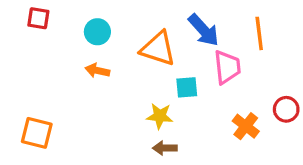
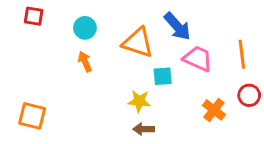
orange line: (259, 33) -> (242, 54), moved
pink trapezoid: (227, 67) -> (198, 59), turned -60
orange arrow: (97, 71) -> (85, 62), turned 54

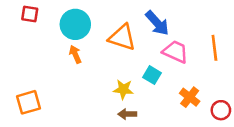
cyan circle: (85, 28) -> (75, 24), size x1.5
cyan square: (163, 76) -> (152, 75), moved, turned 36
red circle: (249, 95) -> (221, 110), moved
orange square: (32, 116) -> (28, 102), turned -30

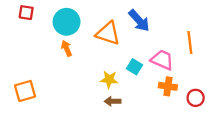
pink trapezoid: (175, 52) -> (162, 60), moved
orange cross: (190, 97) -> (168, 86), turned -30

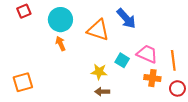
red square: (26, 13) -> (24, 11), turned -32
orange line: (190, 43) -> (173, 60), moved

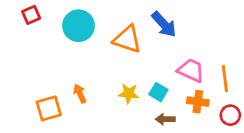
orange arrow: (60, 44) -> (80, 93), moved
cyan square: (122, 60) -> (158, 92), moved
orange square: (23, 82) -> (49, 108), moved
brown arrow: (102, 92) -> (165, 119), moved

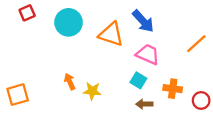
pink trapezoid: (191, 70) -> (148, 54), moved
orange line: (225, 79) -> (196, 44), moved, turned 55
yellow star: (129, 93) -> (92, 91), moved
orange square: (49, 108) -> (18, 95), moved

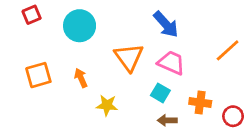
orange triangle: (111, 34) -> (129, 57), moved, turned 36
orange arrow: (70, 82) -> (81, 78), moved
orange square: (18, 95) -> (38, 75), moved

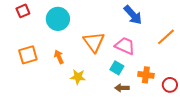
blue arrow: (166, 24) -> (133, 15), moved

